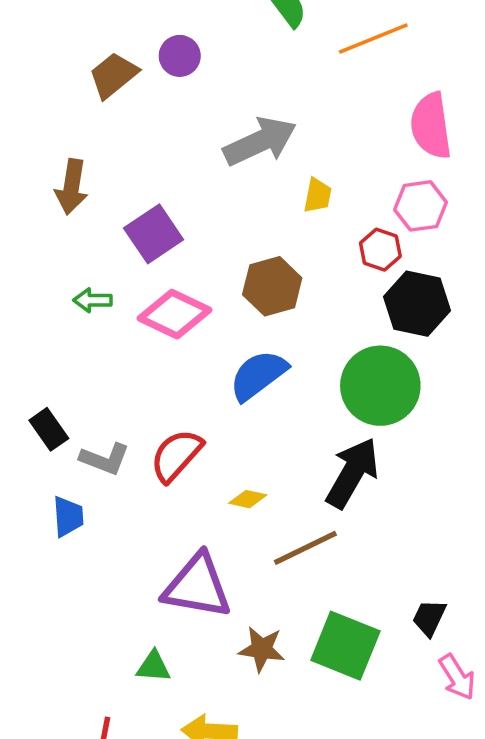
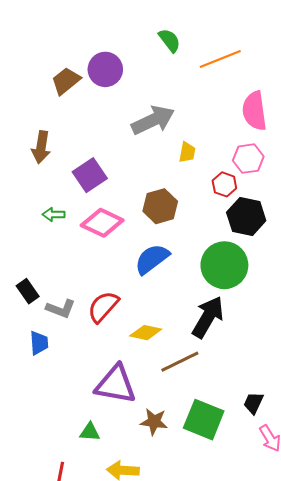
purple circle: (180, 56) -> (105, 69), size x1.4
yellow diamond: (248, 499) -> (146, 333), size x1.4

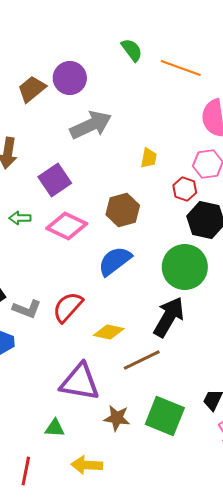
orange line: (220, 59) -> (181, 68), turned 42
gray arrow: (153, 120) -> (91, 125), moved

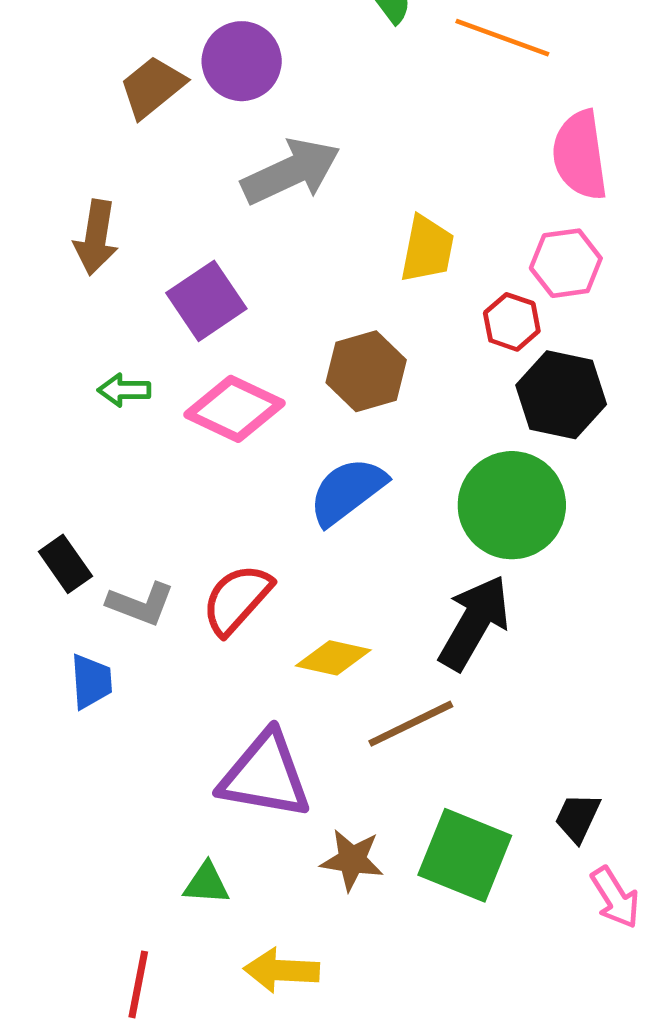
yellow trapezoid: (149, 158) -> (427, 249), size x1.4

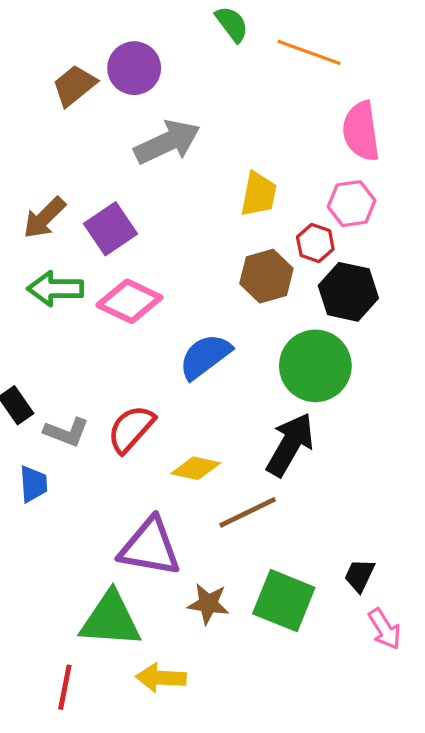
brown arrow: (96, 237) -> (44, 218), moved, turned 36
brown hexagon: (366, 371) -> (266, 276), moved
green arrow: (124, 390) -> (55, 289), size x1.6
green triangle: (206, 883) -> (111, 619), size x2.0

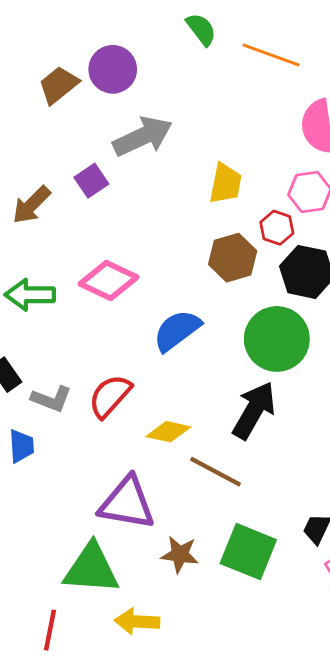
purple square: (111, 229) -> (91, 181), moved, size x0.7
green arrow: (55, 289) -> (30, 295), moved
brown line: (248, 512) -> (215, 472), turned 54

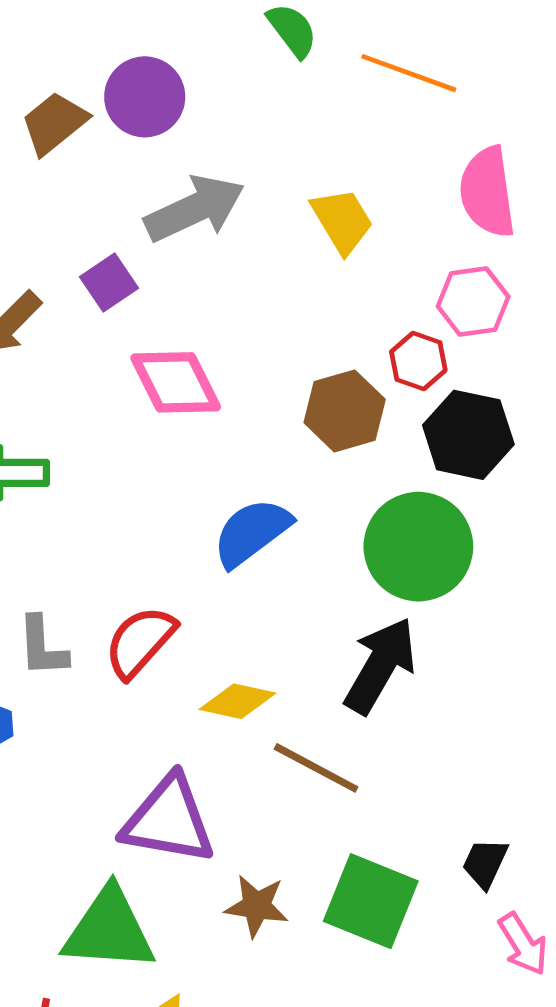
yellow trapezoid: (225, 183) -> (342, 221), moved, turned -42
pink diamond: (108, 280) -> (176, 382), moved, turned 38
gray L-shape: (51, 399) -> (42, 647), turned 66

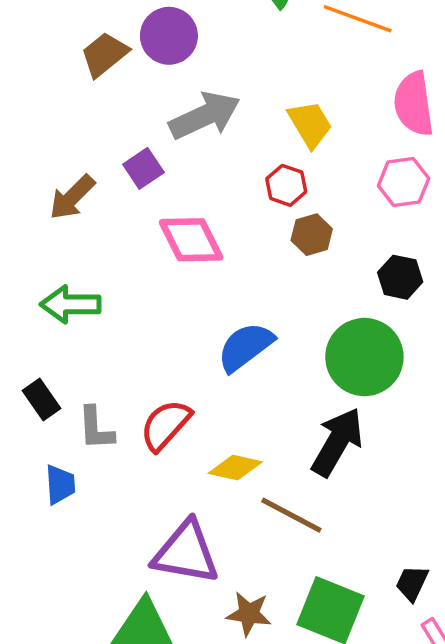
red hexagon: (418, 361) -> (286, 185), moved
brown hexagon: (345, 411) -> (312, 235), moved, size x0.7
black hexagon: (468, 435) -> (400, 277), size x0.7

